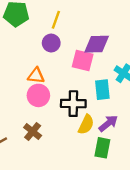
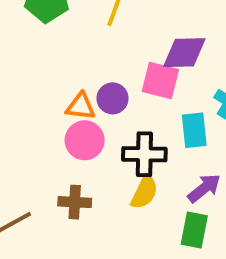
purple circle: (51, 43) -> (113, 98), moved
yellow semicircle: (86, 125) -> (144, 192), moved
brown cross: (33, 132) -> (75, 202), turned -36

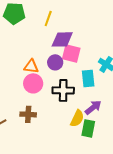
purple diamond: (184, 53) -> (62, 39), moved
purple circle: (113, 98) -> (55, 62), moved
yellow semicircle: (144, 192) -> (77, 118), moved

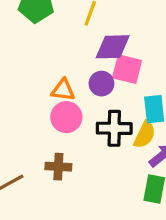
yellow semicircle: (77, 118) -> (145, 135), moved

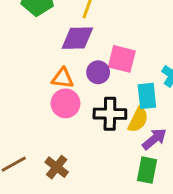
purple diamond: (113, 47) -> (77, 38), moved
brown cross: (58, 167) -> (57, 167), moved, turned 35

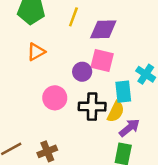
purple diamond: (77, 38) -> (103, 29), moved
orange triangle: (63, 78) -> (36, 52), moved, turned -36
brown cross: (57, 167) -> (47, 151), turned 30

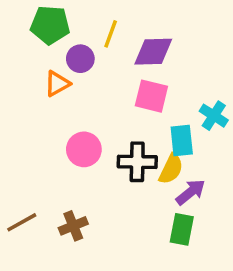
purple circle: (82, 72) -> (80, 59), moved

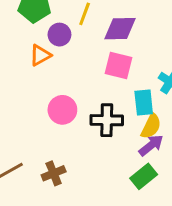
yellow semicircle: (171, 169) -> (151, 126), moved
green rectangle: (182, 229) -> (144, 176), turned 40

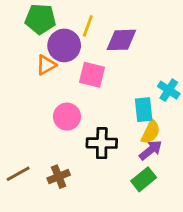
purple circle: (59, 35) -> (64, 45), size x1.5
pink square: (119, 66) -> (92, 75), moved
black cross: (107, 120) -> (102, 143), moved

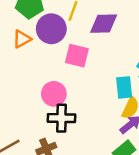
orange triangle: (46, 65) -> (22, 39), moved
black cross: (102, 143) -> (62, 118), moved

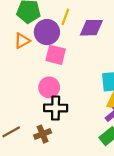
pink square: (77, 56) -> (56, 55), moved

